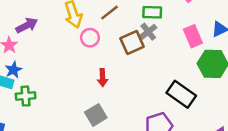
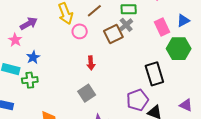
blue star: (13, 70) -> (33, 57), moved
black rectangle: (181, 94) -> (154, 74), turned 40

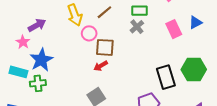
brown square: (113, 34) -> (105, 47), moved, turned 30
green hexagon: (179, 49) -> (194, 69), moved
blue star: (33, 57) -> (41, 60), size x1.6
red arrow: (91, 63) -> (101, 66), turned 64

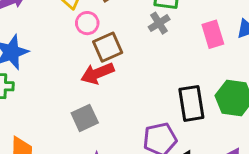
brown square: (105, 47) -> (108, 47), turned -36
red arrow: (101, 66) -> (97, 73), size x1.5

